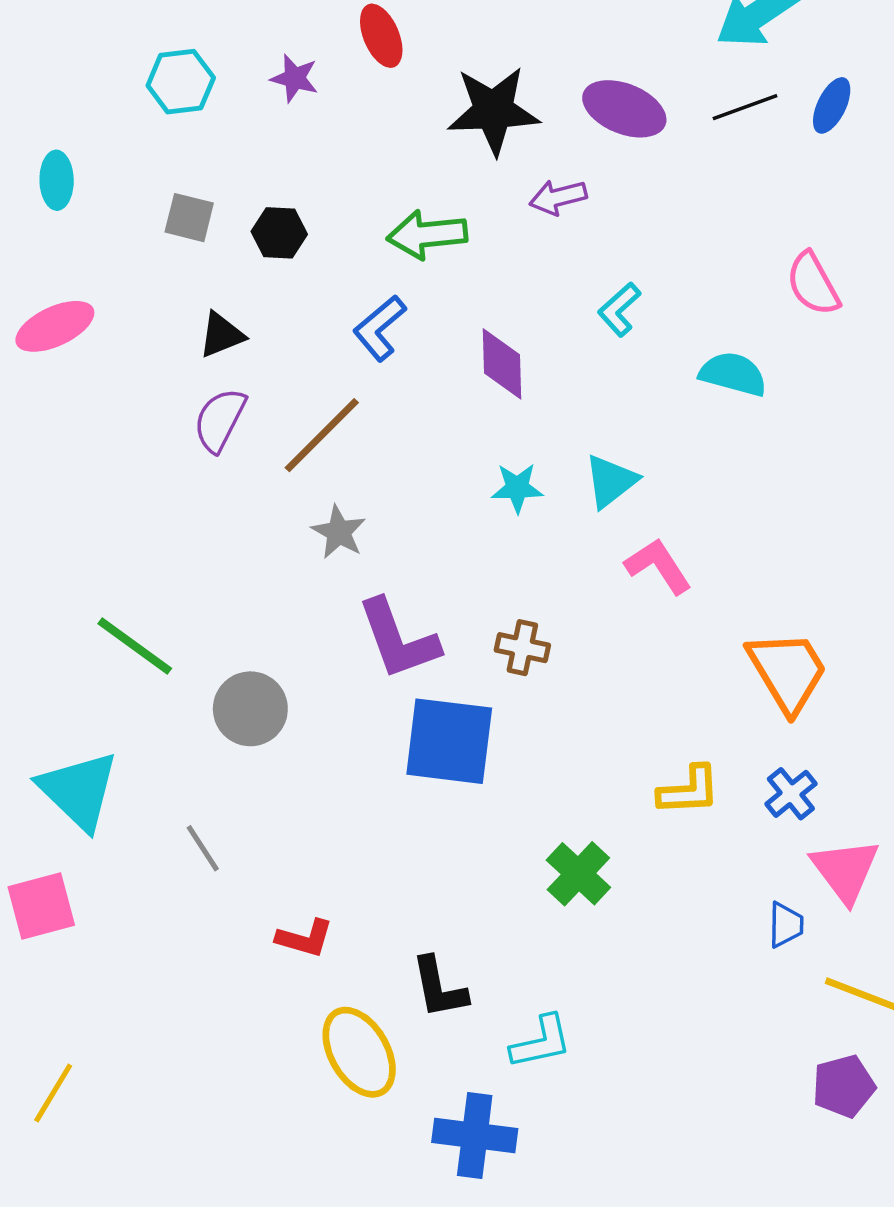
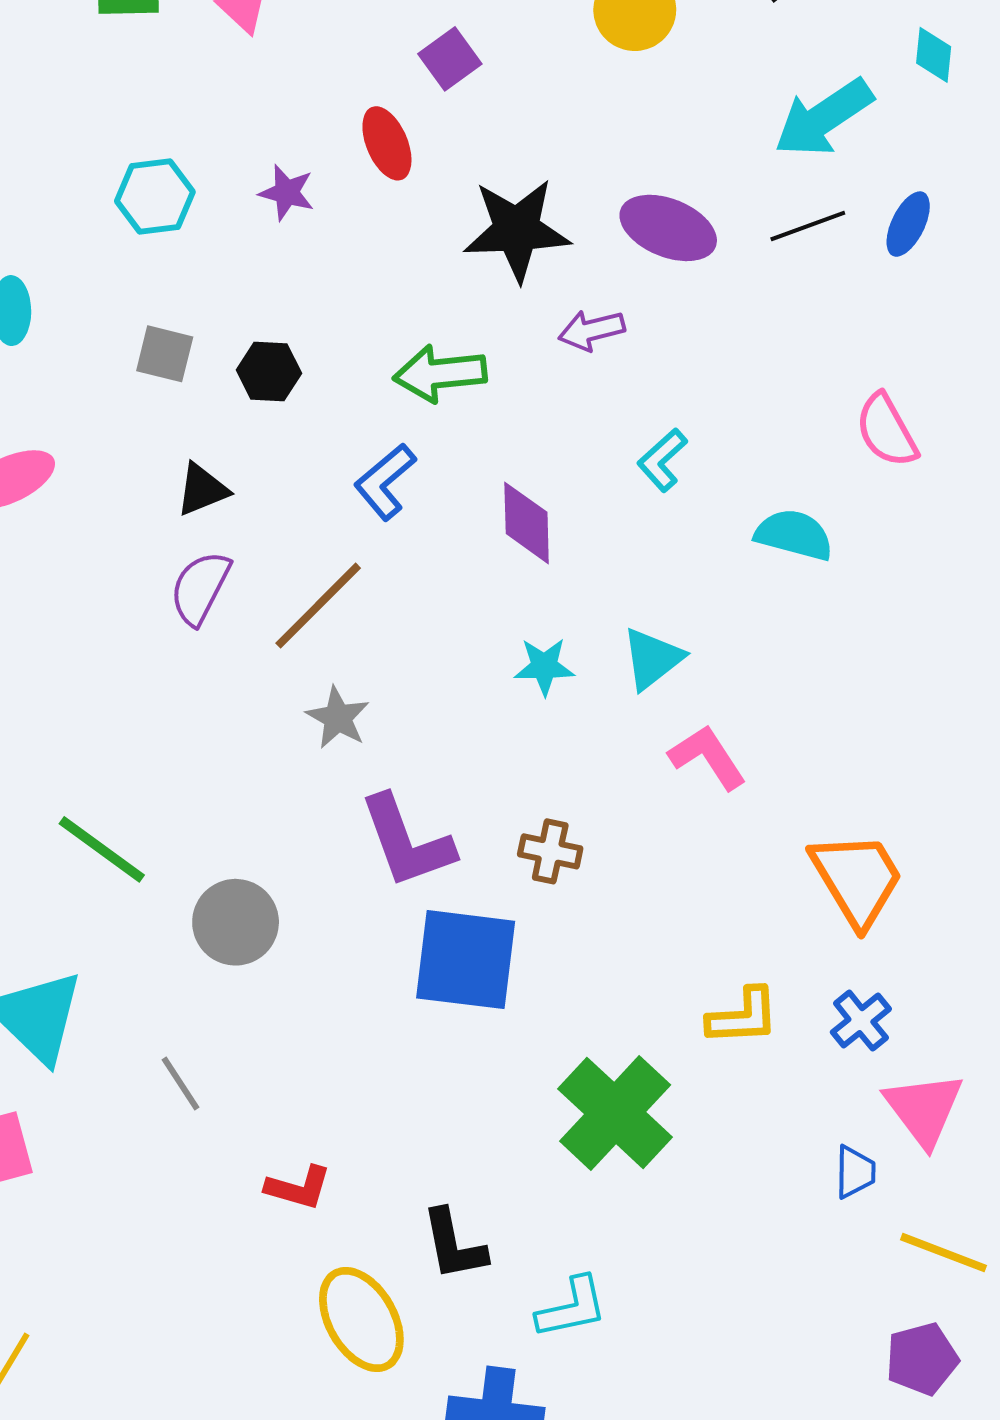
green cross: (578, 874) -> (615, 1113), size x1.5

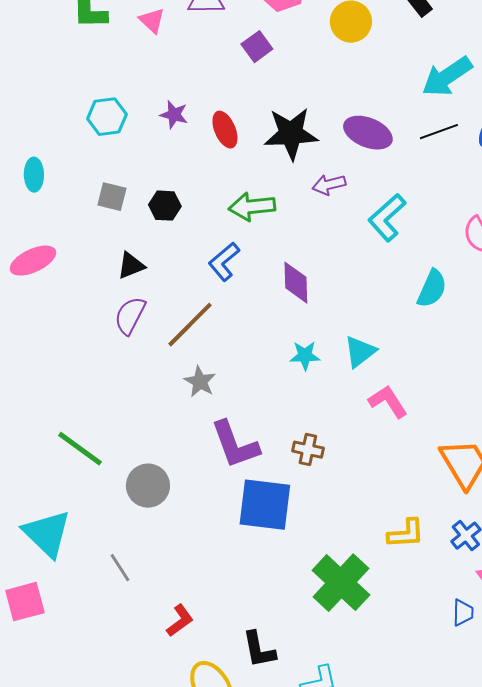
red ellipse: (387, 143) -> (225, 130), moved
cyan L-shape: (662, 460) -> (387, 218), moved, size x1.5
cyan semicircle: (794, 535) -> (432, 289), turned 99
red L-shape: (298, 1188) -> (180, 621), turned -52

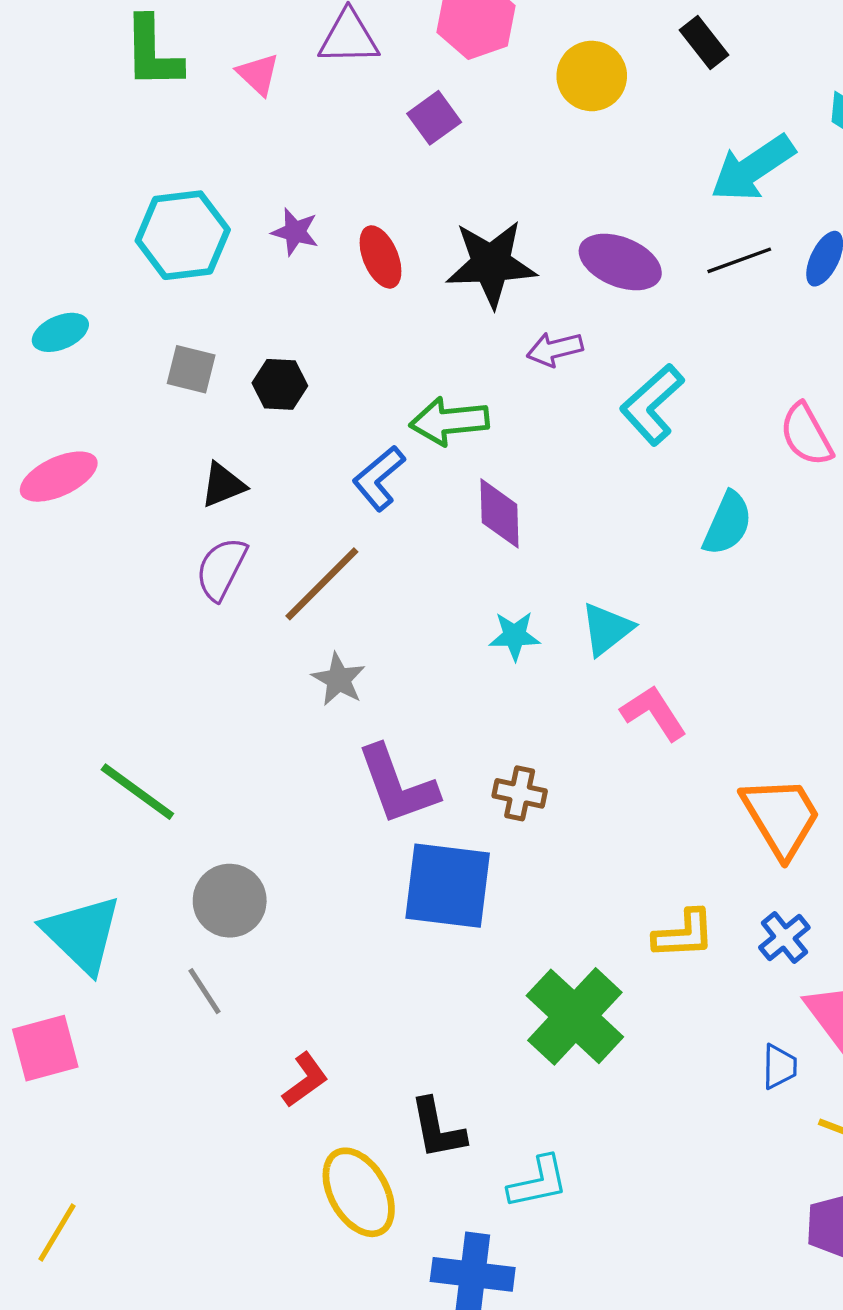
cyan hexagon: (107, 117) -> (183, 235), size x1.4
cyan ellipse: (34, 175) -> (60, 332), turned 68
green arrow: (252, 207) -> (449, 421), moved
gray circle: (148, 486) -> (230, 901), moved

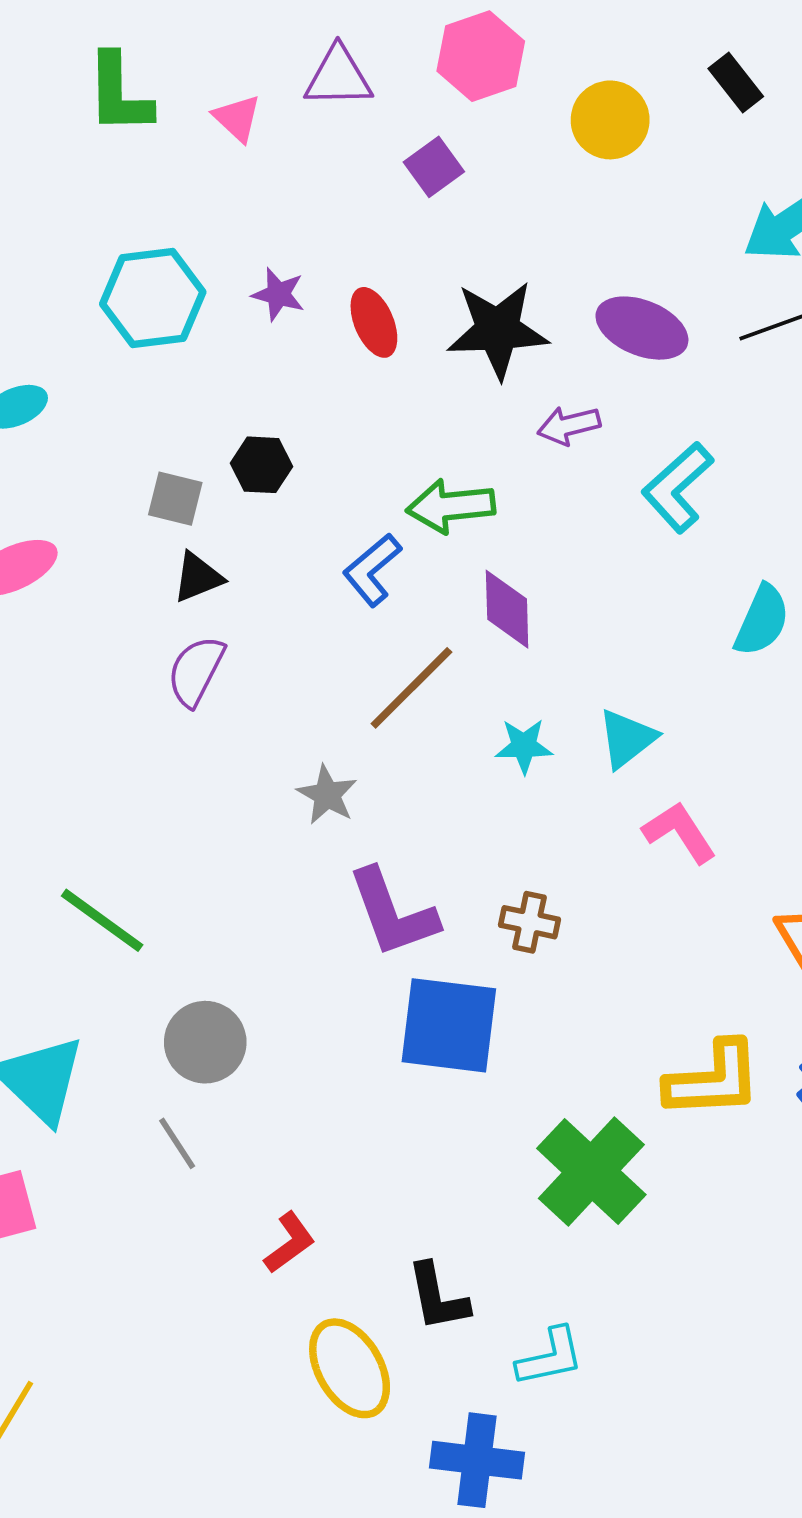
gray square: (191, 369) -> (175, 499), moved
brown line: (322, 584) -> (411, 688), moved
yellow L-shape: (684, 934) -> (713, 1080), size x1.4

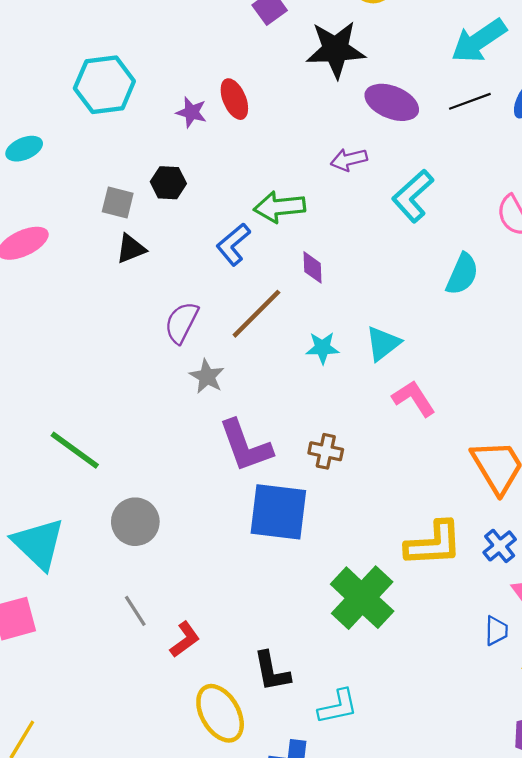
purple star: (278, 294) -> (191, 112), moved
black star: (498, 330) -> (336, 50), moved
purple diamond: (507, 609) -> (313, 267), size x0.7
purple semicircle: (196, 671) -> (182, 323), moved
gray line: (177, 1143) -> (135, 611), moved

